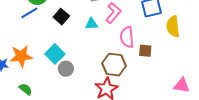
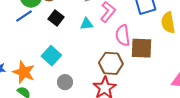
brown square: (145, 51) -> (142, 48), size x1.6
orange star: (21, 56) -> (24, 72), moved, turned 30
gray circle: (66, 69) -> (65, 82), moved

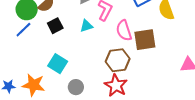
black square: (56, 18) -> (55, 26), turned 35

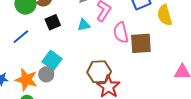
blue line: (23, 30) -> (21, 37), moved
brown hexagon: (118, 60) -> (99, 72), moved
gray circle: (76, 87) -> (46, 74), moved

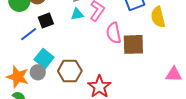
cyan triangle: (84, 25) -> (77, 14), moved
blue line: (21, 37) -> (29, 34), moved
brown hexagon: (99, 72) -> (70, 71), moved

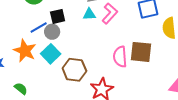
pink semicircle: (114, 33) -> (120, 57), moved
gray circle: (38, 72) -> (52, 32), moved
orange star: (18, 77) -> (25, 51), moved

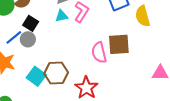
black square: (58, 16) -> (31, 23), turned -35
cyan square: (51, 54) -> (36, 76), moved

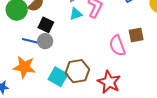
blue line: (14, 37) -> (31, 41), turned 60
brown square: (119, 44) -> (136, 35), size x0.7

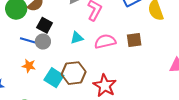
cyan triangle: (76, 14) -> (77, 38), moved
pink semicircle: (117, 46) -> (105, 41), moved, turned 95
orange star: (24, 67) -> (29, 66), moved, size x0.6

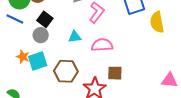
brown square: (134, 40) -> (115, 73), moved
blue line: (29, 41) -> (15, 19), moved
cyan square: (54, 78) -> (38, 61), moved, turned 30

